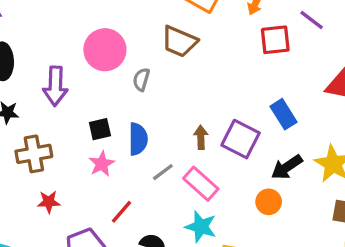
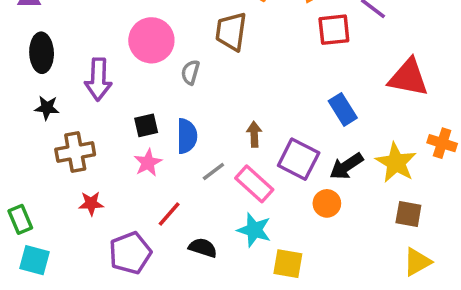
brown trapezoid: (179, 41) -> (231, 31), turned 75
purple square: (241, 139) -> (299, 159), moved

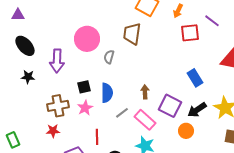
black ellipse: (42, 53) -> (25, 46), turned -40
brown cross: (75, 152) -> (58, 106), moved
red line: (169, 214) -> (97, 137), turned -42

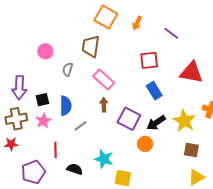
red square: (190, 33) -> (149, 60), moved
pink circle: (87, 39) -> (45, 51), size x0.6
purple arrow: (57, 61) -> (19, 88), moved
pink rectangle: (145, 120) -> (104, 80), moved

